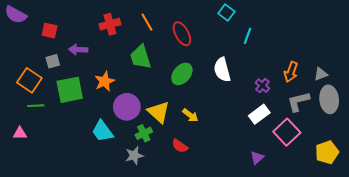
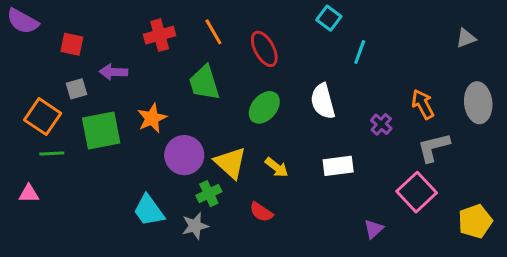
orange arrow: (291, 72) -> (423, 104), turned 132
gray triangle: (321, 74) -> (466, 38), moved
gray ellipse: (329, 99) -> (478, 103), moved
white rectangle: (259, 114) -> (338, 166), moved, turned 30
cyan trapezoid: (102, 131) -> (149, 211), moved

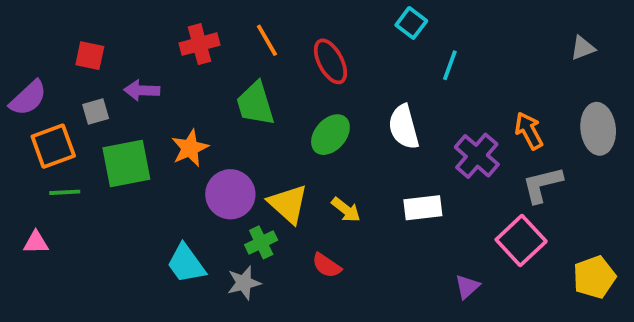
purple semicircle: (23, 21) -> (28, 98), moved, turned -72
orange square: (43, 117) -> (53, 146), turned 36
purple cross: (381, 124) -> (477, 156), size x1.6

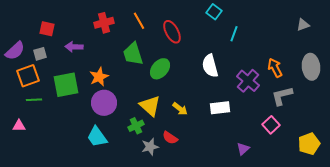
gray square: (96, 111) -> (40, 54), moved
green ellipse: (330, 135) -> (160, 69), moved
purple circle: (230, 194) -> (104, 103), moved
pink square: (521, 240) -> (271, 125), size x0.7
gray star: (244, 283) -> (150, 147), moved

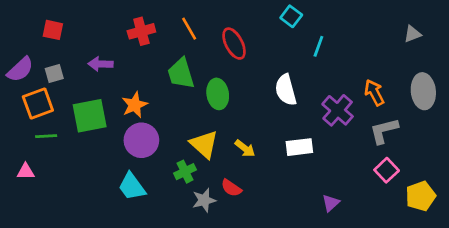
red square: (47, 29) -> (53, 30), moved
green ellipse: (160, 69) -> (218, 94), turned -50
pink square: (271, 125) -> (387, 170), moved

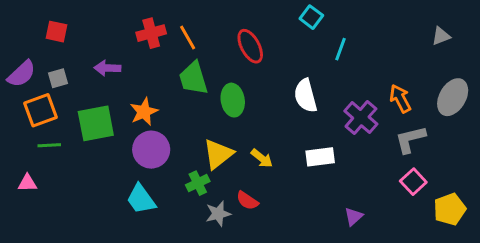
orange line: (189, 29) -> (188, 37), moved
gray ellipse: (423, 91) -> (453, 97), turned 36
yellow triangle: (204, 144) -> (218, 154), turned 40

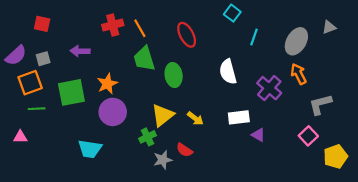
gray ellipse: (453, 97) -> (296, 41), moved
gray L-shape: (410, 139) -> (320, 104), moved
cyan trapezoid: (141, 199) -> (90, 149), moved, turned -45
purple triangle: (354, 217) -> (258, 135), moved, turned -48

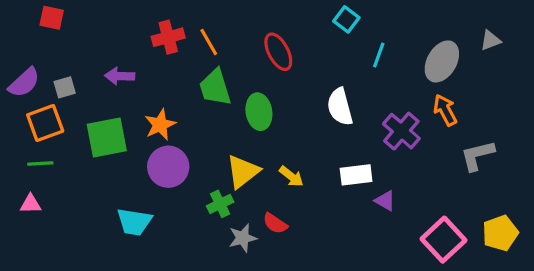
red square: (42, 24) -> (52, 18), moved
green line: (37, 109) -> (40, 163), moved
pink square: (308, 136) -> (443, 240), moved, size x1.5

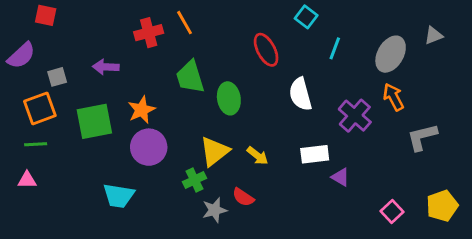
orange line: (209, 42) -> (184, 23), moved
red ellipse: (278, 52) -> (266, 50), moved
purple semicircle: (24, 83) -> (21, 55), moved
pink square: (443, 240) -> (392, 212), size x0.6

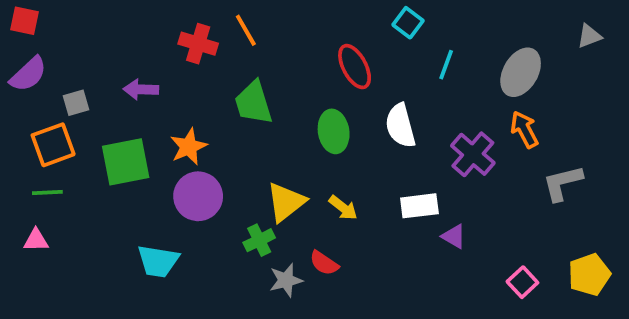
red square: (46, 15) -> (24, 21), moved
red cross: (149, 33) -> (198, 44), turned 32
gray triangle: (434, 35) -> (589, 36), moved
green ellipse: (229, 98) -> (334, 131), moved

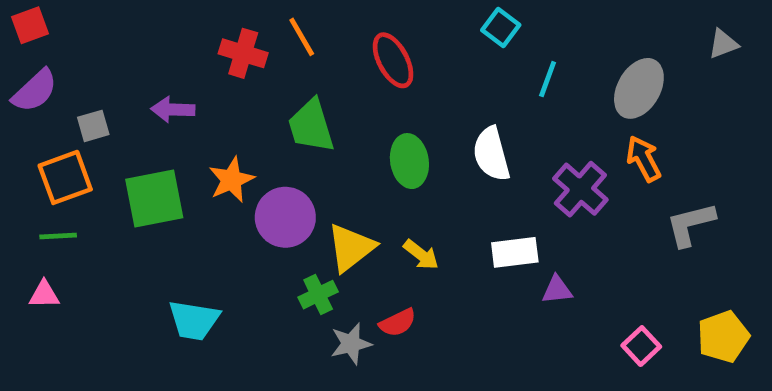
red square: (24, 21) -> (30, 25), turned -32
red ellipse: (355, 67) -> (393, 60), moved
purple circle: (198, 196) -> (285, 217), moved
purple triangle: (454, 236) -> (557, 290), turned -36
red semicircle: (324, 263) -> (398, 323), turned -60

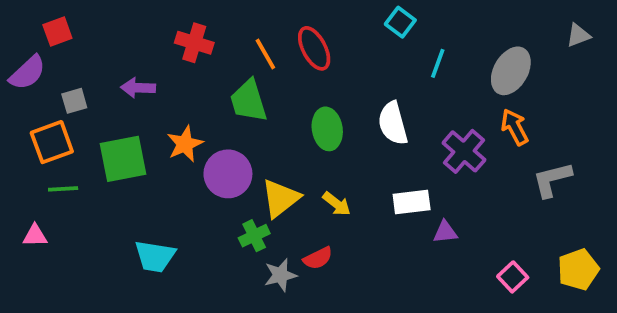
red square: (30, 25) -> (57, 32), moved
orange line: (302, 37) -> (265, 54), moved
green line: (58, 236) -> (63, 189), moved

